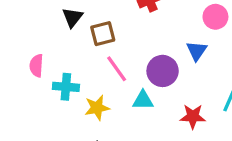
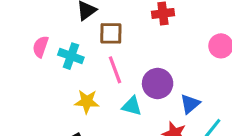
blue triangle: (197, 51) -> (190, 104), moved
cyan cross: (66, 87) -> (71, 56), moved

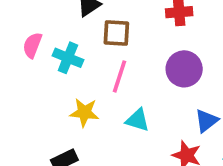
pink line: (115, 70) -> (119, 76), turned 36
purple circle: (158, 83) -> (184, 69), moved

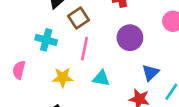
brown square: (116, 33) -> (78, 18), turned -30
pink semicircle: (32, 45) -> (19, 70), moved

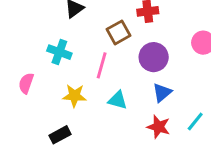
brown square: (78, 18) -> (118, 32), moved
blue triangle: (150, 73) -> (162, 93), moved

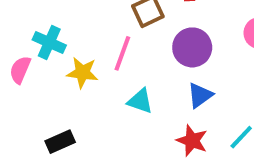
cyan cross: (59, 52) -> (49, 42), moved
yellow star: (74, 96) -> (82, 73), moved

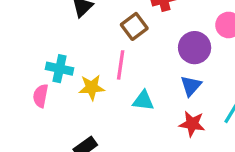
purple circle: (192, 47) -> (195, 48), moved

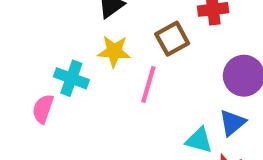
yellow star: (92, 87) -> (114, 51), moved
cyan triangle: (143, 101) -> (199, 140), moved

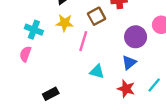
cyan cross: (71, 78) -> (34, 30), moved
cyan triangle: (199, 140) -> (97, 71), moved

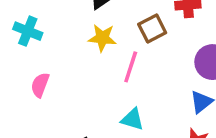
cyan cross: (34, 30) -> (28, 31), moved
cyan triangle: (97, 71) -> (132, 119), moved

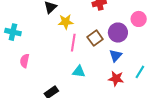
brown square: (152, 29) -> (95, 38), moved
yellow star: (102, 38) -> (66, 22), moved

